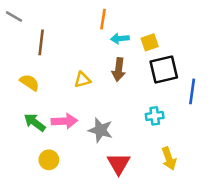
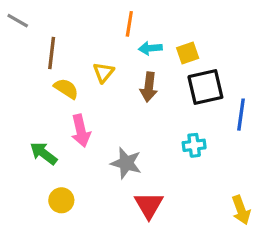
yellow triangle: (82, 80) -> (103, 72), moved, turned -36
yellow semicircle: (30, 82) -> (66, 89), moved
pink arrow: (64, 121) -> (81, 131), moved, turned 80
yellow arrow: (169, 159) -> (241, 210), moved

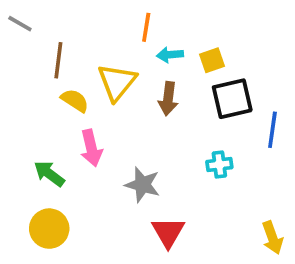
yellow triangle: (103, 72) -> (117, 82), size x1.6
yellow circle: (61, 200) -> (49, 229), moved, size x1.4

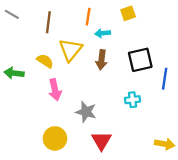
brown line: (58, 60) -> (48, 22), moved
yellow square: (212, 60) -> (128, 13), moved
green arrow: (49, 174) -> (14, 73), moved, turned -30
yellow circle: (49, 229) -> (55, 138), moved
yellow arrow: (272, 238) -> (165, 144), turned -60

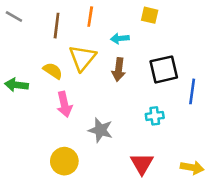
yellow square: (128, 13) -> (150, 15), turned 32
orange line: (88, 17) -> (90, 17), moved
red triangle: (101, 141) -> (142, 164), moved

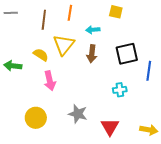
gray line: (14, 17) -> (11, 13), turned -32
gray star: (100, 130) -> (78, 114), moved
yellow circle: (64, 161) -> (36, 118), moved

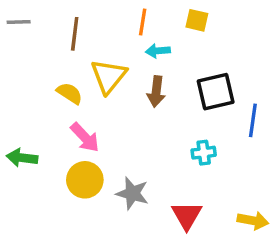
orange line: (70, 13) -> (143, 22), moved
green arrow: (13, 66) -> (22, 158), moved
pink arrow: (50, 81) -> (85, 137), turned -30
yellow circle: (36, 118) -> (85, 180), moved

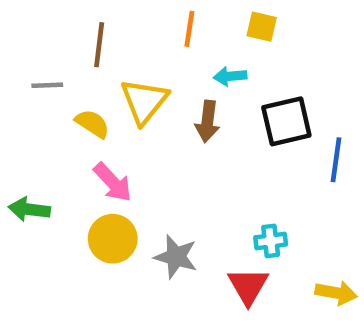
gray line: (19, 22) -> (47, 85), moved
cyan arrow: (158, 51) -> (230, 76), moved
cyan cross: (204, 153) -> (271, 241), moved

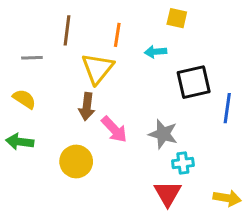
orange line: (189, 29) -> (117, 35), moved
brown arrow: (207, 121) -> (87, 107), moved
yellow semicircle: (92, 124) -> (24, 99), moved
pink arrow: (113, 182) -> (114, 129), moved
gray star: (176, 257) -> (163, 134), moved

